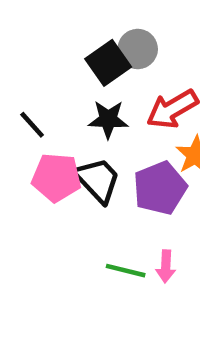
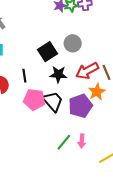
black square: (108, 63) -> (47, 52), moved
black line: (32, 125) -> (24, 76), turned 32
green line: (126, 271) -> (64, 142), turned -66

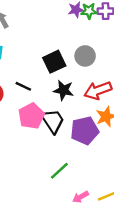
black line: (24, 76) -> (23, 86), turned -64
pink pentagon: (34, 100) -> (31, 116), turned 30
pink arrow: (82, 141) -> (81, 197), moved, turned 48

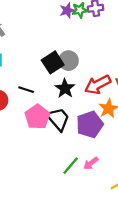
gray circle: (85, 56) -> (68, 61), moved
black star: (64, 90) -> (65, 88), turned 30
pink arrow: (81, 197) -> (91, 163), moved

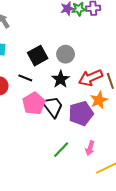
black square: (53, 62) -> (38, 56), moved
pink arrow: (91, 163) -> (90, 148), moved, turned -40

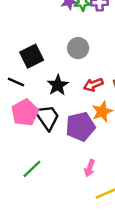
gray circle: (66, 54) -> (78, 48), moved
red arrow: (91, 78) -> (93, 85), size x0.7
green line: (61, 150) -> (32, 169), moved

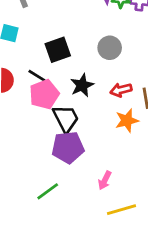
pink pentagon: (25, 113) -> (44, 94), moved
purple pentagon: (80, 127) -> (68, 147), moved
green line: (32, 169) -> (48, 191), moved

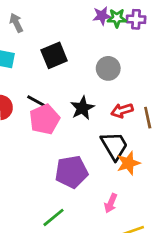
black square: (58, 50) -> (54, 55), moved
black trapezoid: (66, 119) -> (114, 146), moved
orange star: (127, 121) -> (128, 163), moved

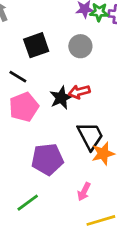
gray circle: (108, 68) -> (80, 46), moved
black line: (36, 101) -> (18, 77), moved
red arrow: (122, 110) -> (79, 92), moved

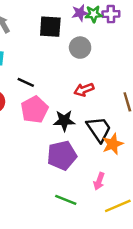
black square: (36, 45) -> (50, 27), moved, turned 30
black star: (61, 98) -> (64, 121), moved, turned 30
green line: (28, 203) -> (66, 200), moved, turned 65

